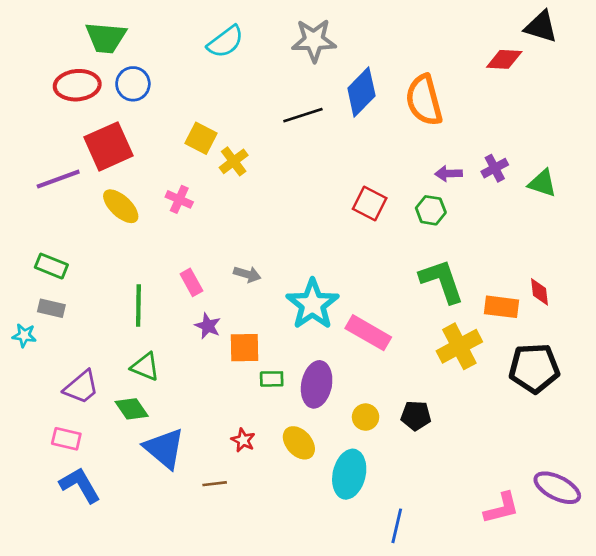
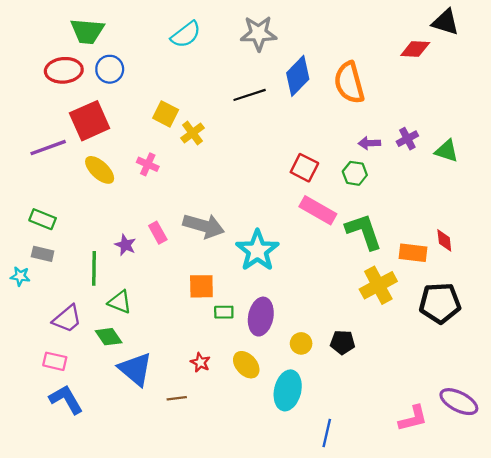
gray arrow: (247, 274) -> (204, 226), size x1.8
green line: (138, 306) -> (94, 268), moved
purple star: (208, 326) -> (125, 245), moved
pink rectangle: (368, 333) -> (318, 210), moved

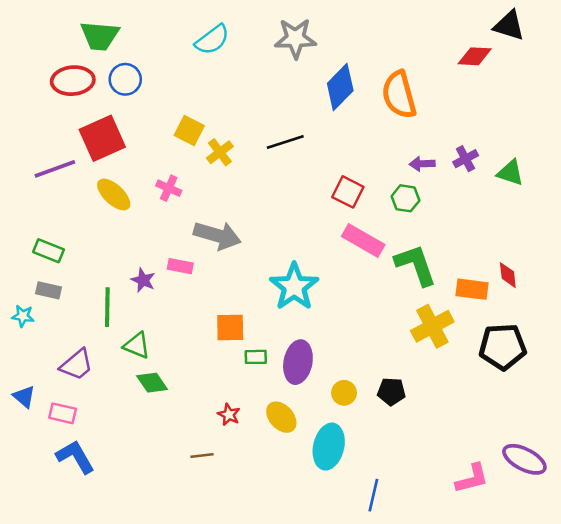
black line: (250, 95) -> (285, 142), moved
gray arrow: (204, 226) -> (217, 235), moved
pink rectangle: (158, 233) -> (180, 266), turned -50
green diamond: (109, 337) -> (152, 383), moved
blue triangle: (135, 369) -> (24, 397), moved, size x0.6

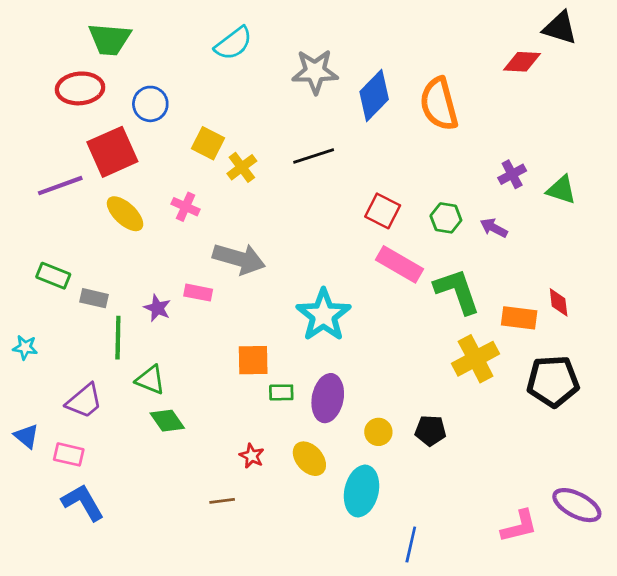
gray star: (295, 38) -> (315, 72), moved
blue circle: (125, 79) -> (150, 104), moved
purple arrow: (422, 164) -> (494, 228), moved, turned 30
gray rectangle: (48, 290) -> (94, 298), moved

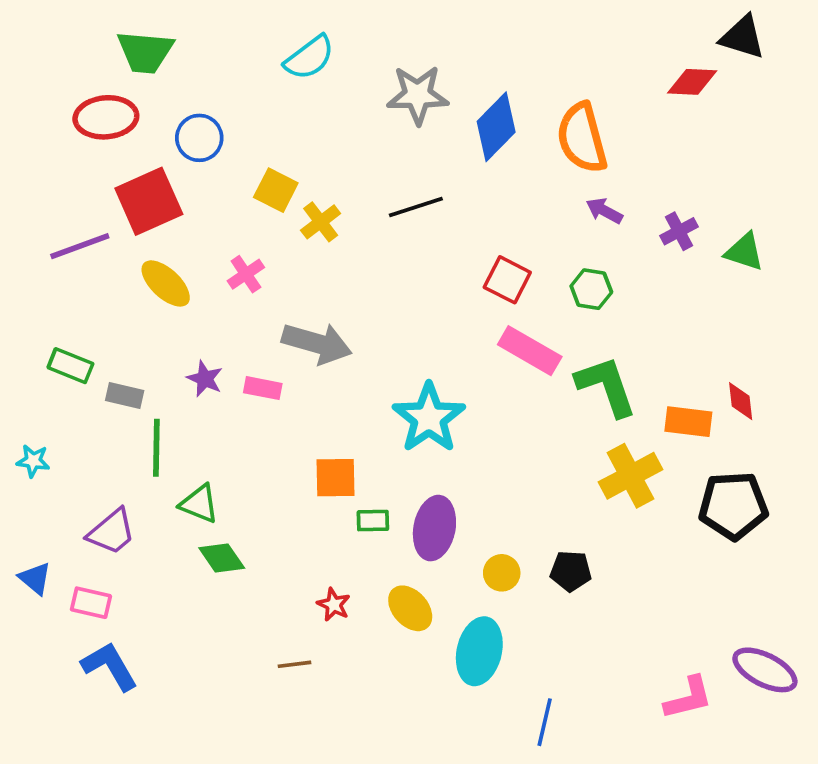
pink cross: (186, 207) -> (246, 274), turned 32
purple arrow: (494, 228) -> (604, 211), moved
purple star: (157, 308) -> (205, 379), moved

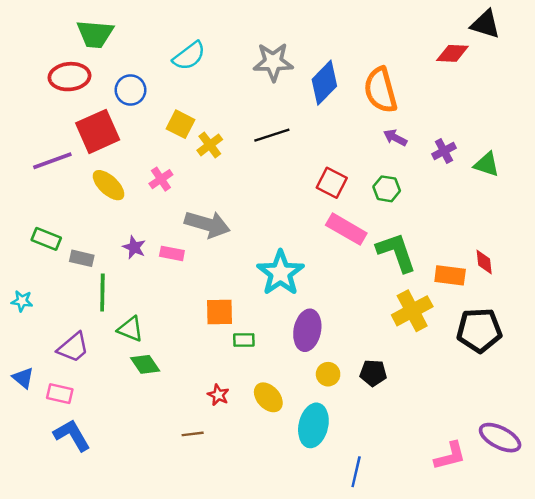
cyan semicircle: (309, 58) -> (189, 56), moved
purple ellipse: (434, 528) -> (307, 330), moved

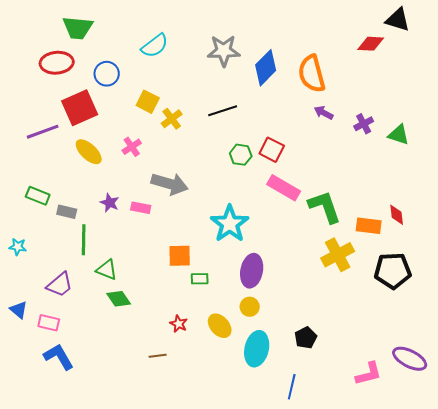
green hexagon: (387, 189) -> (241, 155), moved
black pentagon: (373, 373) -> (306, 338), moved, turned -30
yellow circle: (328, 374) -> (250, 307), moved

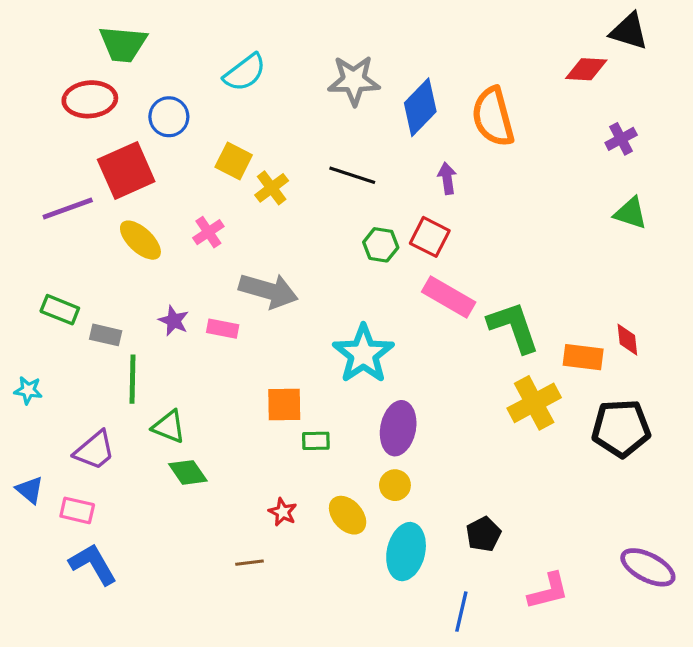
black line: (223, 111) -> (352, 175), turned 36
purple arrow: (324, 113) -> (447, 178), moved, turned 54
purple cross: (364, 124) -> (621, 139), moved
pink L-shape: (369, 374) -> (548, 591), moved

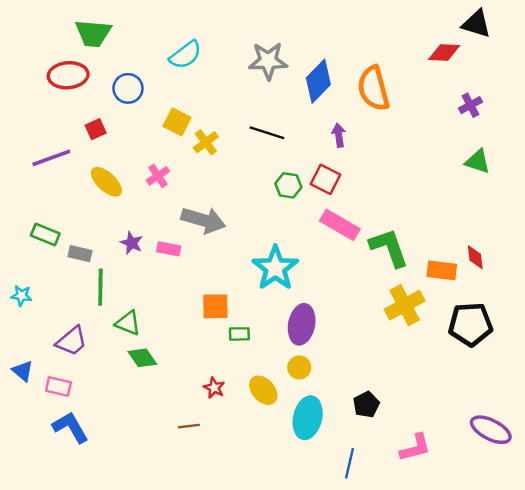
red square: (126, 171) -> (96, 129), size x0.5

